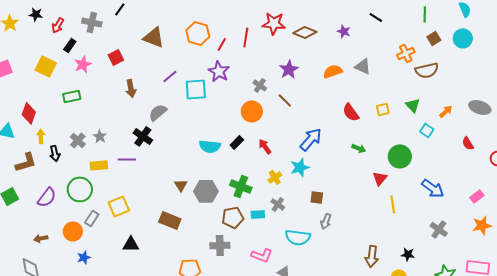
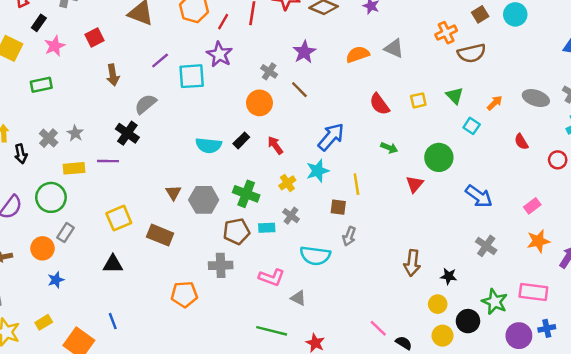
yellow line: (393, 204) -> (356, 184), moved
yellow square: (119, 206) -> (119, 218), moved
brown arrow: (372, 256) -> (412, 263), moved

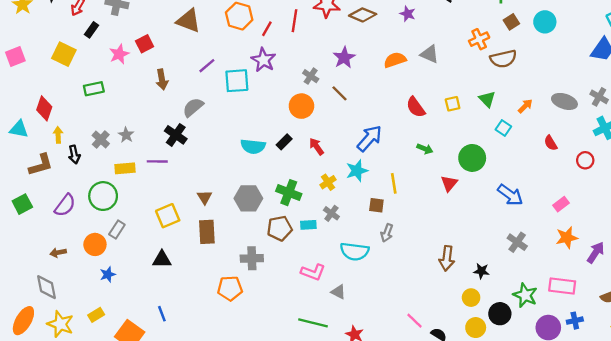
pink star: (55, 46) -> (119, 54), moved
brown triangle: (173, 193) -> (205, 197), moved
brown rectangle: (160, 235) -> (207, 232), turned 65
gray cross: (221, 265) -> (252, 258), moved

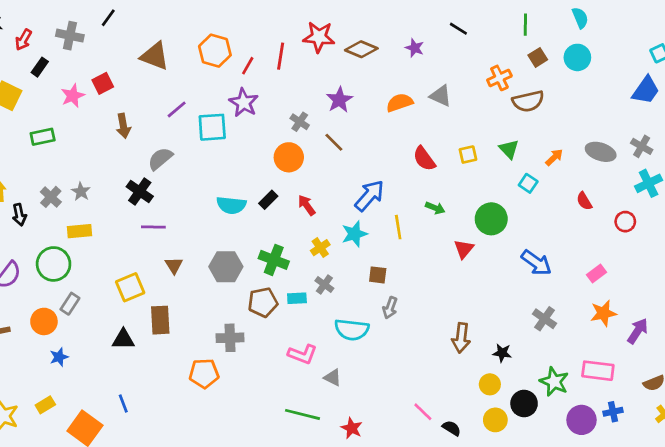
purple line: (157, 161) -> (153, 227), moved
yellow line: (394, 183) -> (398, 227), moved
brown rectangle: (207, 232) -> (160, 320), moved

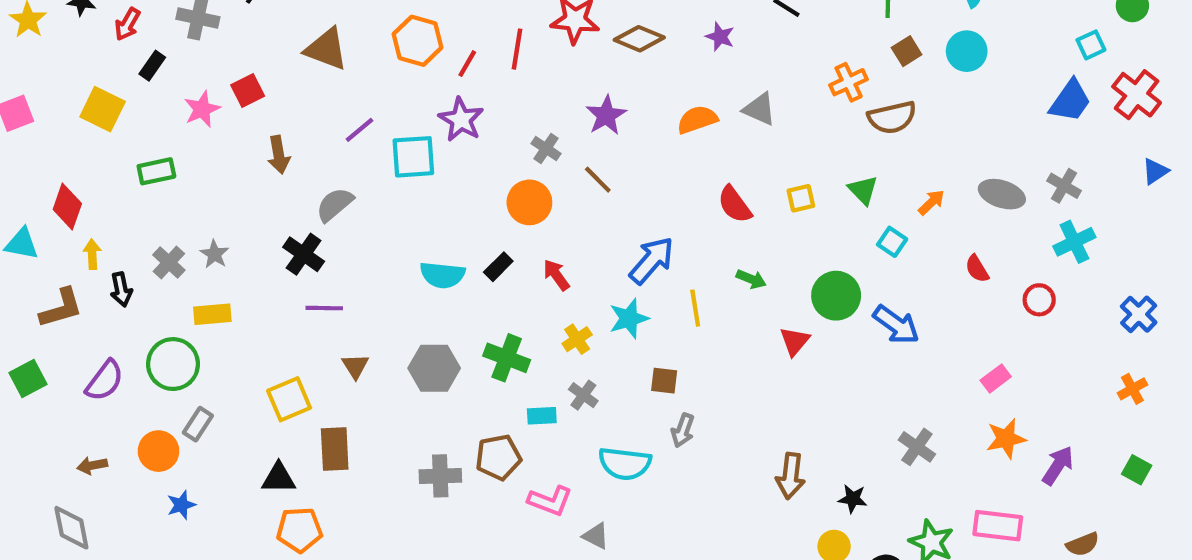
blue arrow: (536, 263) -> (896, 325), moved
brown pentagon: (263, 302) -> (498, 457), moved
orange pentagon: (204, 373) -> (299, 530), moved

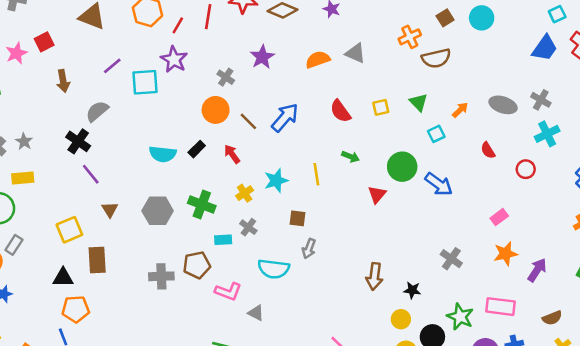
brown line: (598, 180) -> (248, 121), moved
cyan square: (892, 242) -> (436, 134), turned 30
blue arrow: (652, 260) -> (285, 117), moved
purple line: (324, 308) -> (91, 174), turned 50

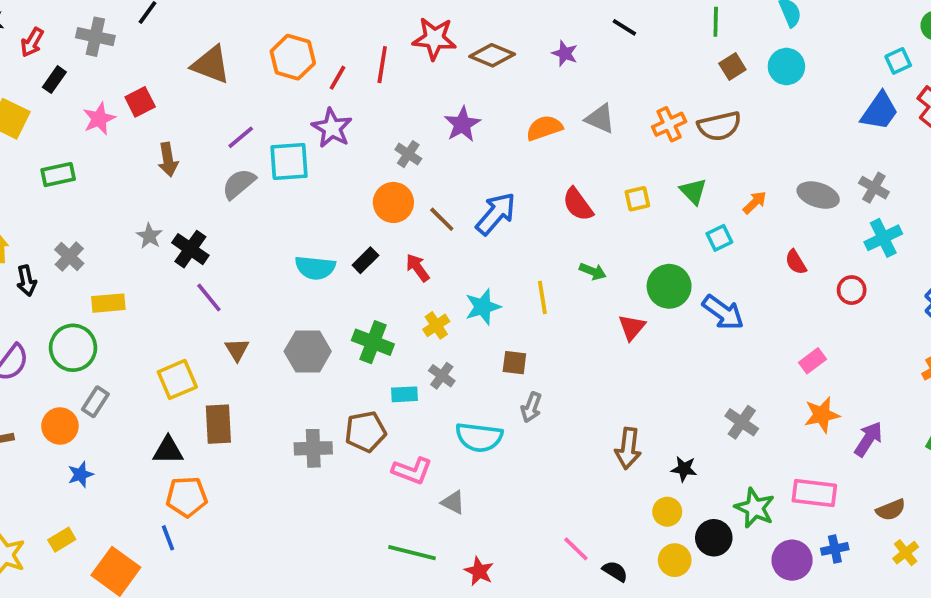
orange cross: (410, 37) -> (669, 124), moved
gray semicircle: (97, 111) -> (239, 184), moved
gray star: (24, 141) -> (149, 236), moved

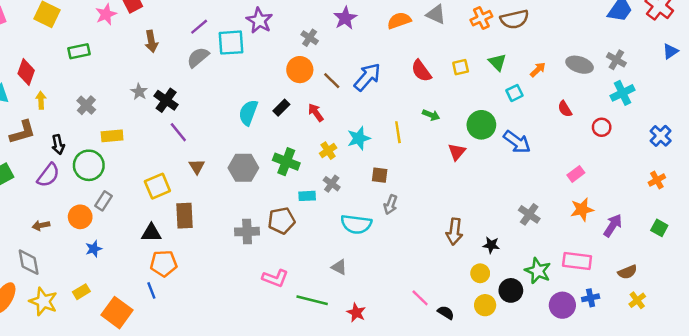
cyan semicircle: (315, 268) -> (248, 113), turned 105
black arrow: (26, 281) -> (58, 144), moved
pink L-shape: (412, 471) -> (275, 278), moved

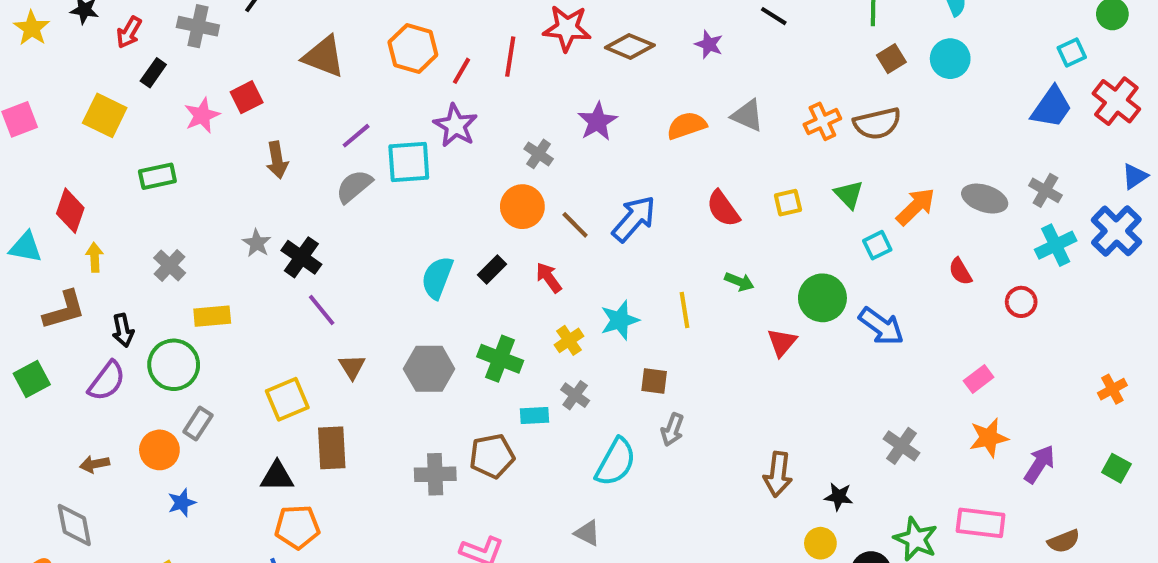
orange arrow: (538, 70) -> (916, 207), size x1.5
blue cross: (661, 136) -> (1116, 231), moved, size x1.4
cyan semicircle: (356, 224) -> (616, 462), turned -68

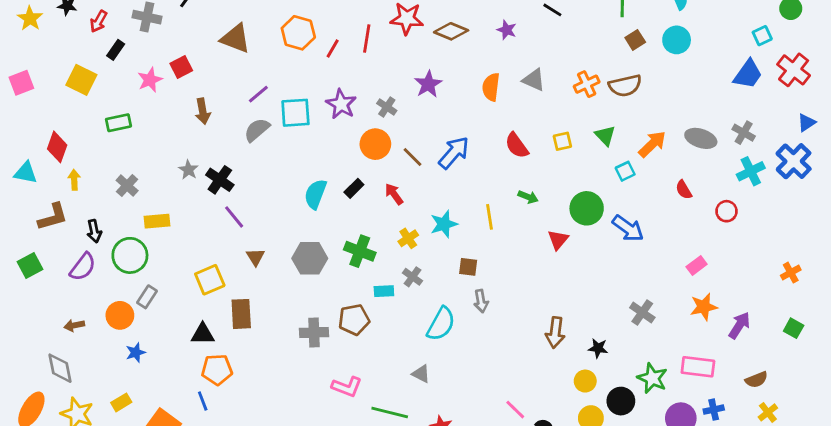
purple star: (455, 126) -> (341, 104), moved
orange semicircle: (687, 126) -> (491, 87), turned -64
gray arrow: (672, 430) -> (481, 301), turned -30

